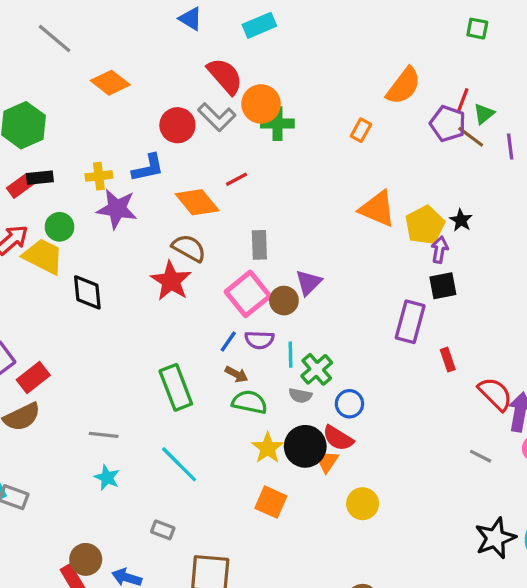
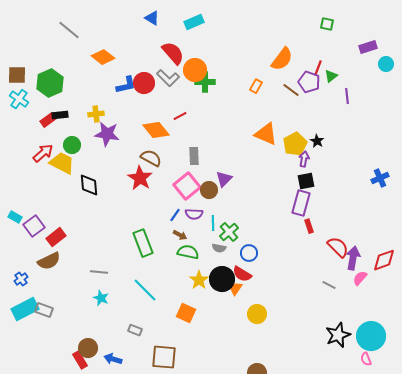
brown line: (471, 137) -> (291, 90), moved
blue L-shape: (148, 168) -> (126, 85), moved
purple rectangle: (410, 322) -> (301, 203), moved
orange square: (271, 502) -> (186, 313), moved

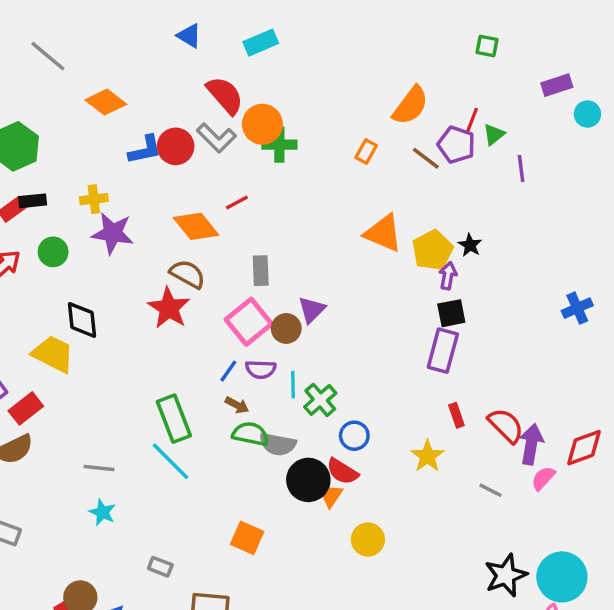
yellow trapezoid: (62, 163) -> (53, 354), moved
red rectangle: (309, 226) -> (456, 415), moved
gray semicircle: (219, 248) -> (278, 444), moved, size x1.5
yellow star: (199, 280) -> (427, 456), moved
cyan line: (145, 290) -> (170, 461), moved

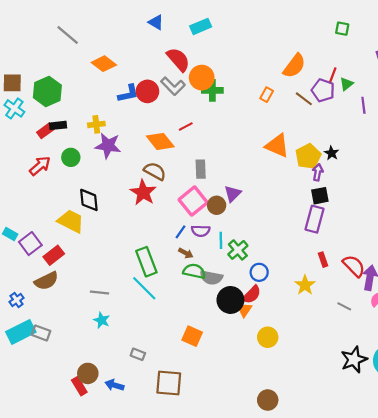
red semicircle: (342, 471) -> (252, 295), turned -78

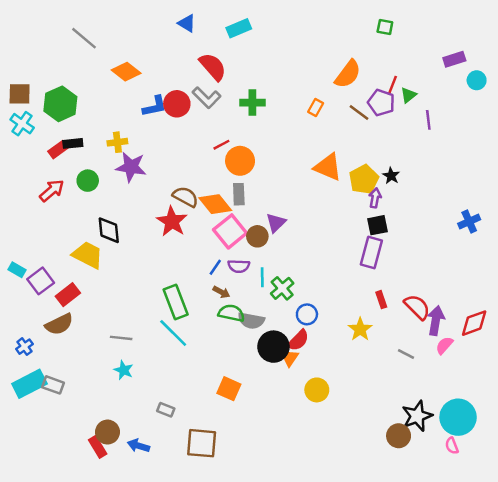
green square: (342, 29) -> (385, 27), moved
orange circle: (202, 78) -> (240, 161), moved
orange diamond: (160, 141) -> (215, 204), moved
brown circle: (268, 400) -> (399, 436), moved

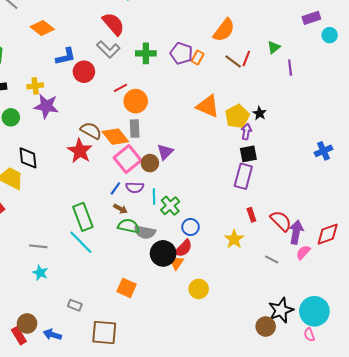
red line: (392, 85) -> (246, 58), moved
purple pentagon: (381, 103) -> (181, 53), moved
red circle: (177, 104) -> (84, 72), moved

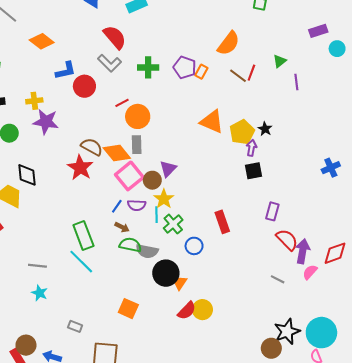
purple rectangle: (243, 176) -> (272, 211), moved, size x0.7
red rectangle: (251, 215) -> (222, 222), moved, size x1.5
yellow star: (234, 239) -> (164, 199), moved
red semicircle: (183, 248) -> (187, 311), moved

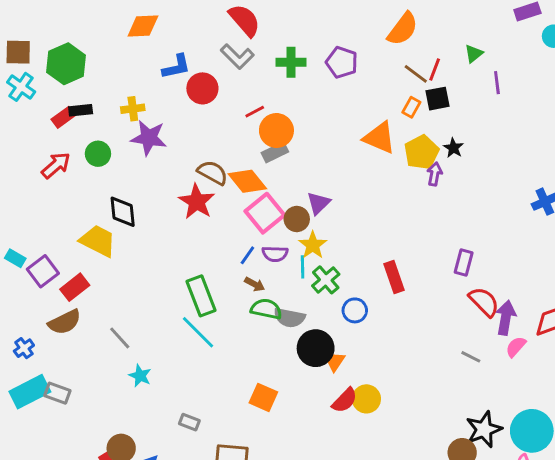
orange diamond: (42, 41) -> (143, 26), turned -40
orange rectangle: (201, 72) -> (411, 107), moved
gray rectangle: (137, 145) -> (275, 152), moved, turned 66
black square: (254, 171) -> (437, 99), moved
gray line: (37, 266) -> (120, 338), moved, turned 42

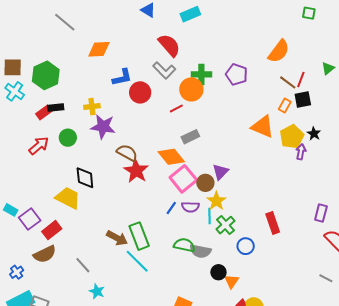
orange circle: (276, 130) -> (191, 89), moved
brown semicircle: (213, 173) -> (127, 153), moved
brown arrow: (255, 284) -> (117, 238), moved, size x1.5
black circle: (316, 348) -> (218, 272), size x0.6

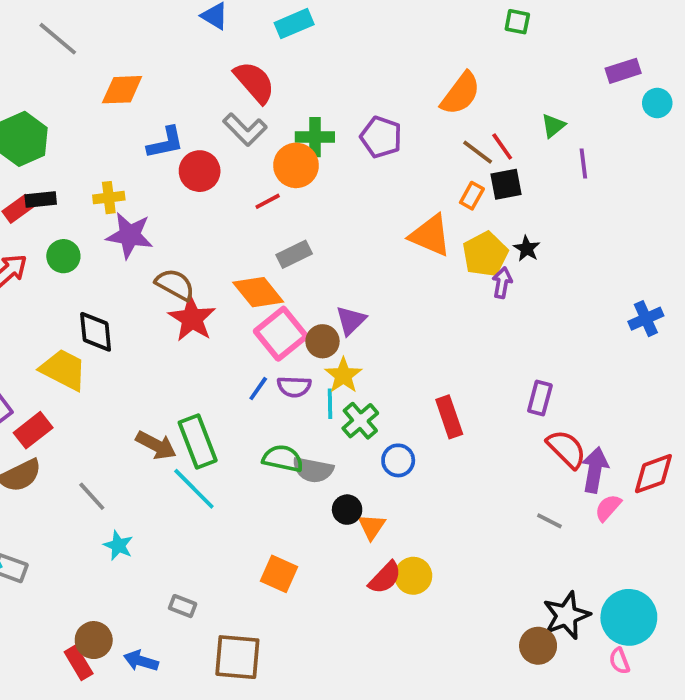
red line: (301, 79) -> (502, 146), turned -56

